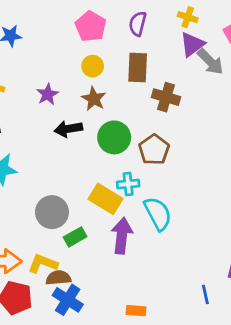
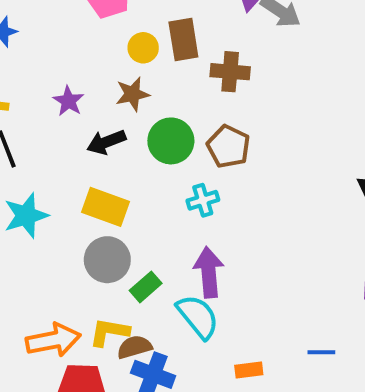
yellow circle: (93, 66) -> (143, 48), moved
brown star: (94, 99) -> (132, 94), turned -30
yellow rectangle: (106, 199) -> (105, 207), moved
cyan semicircle: (158, 214) -> (198, 317), moved
blue line: (205, 294) -> (321, 352), moved, turned -66

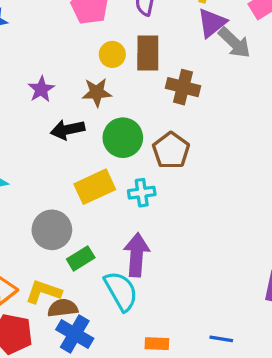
yellow rectangle: (105, 207) -> (95, 187), moved, turned -54

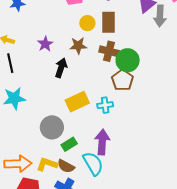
gray arrow: (234, 43) -> (160, 16), turned 50
brown cross: (183, 87) -> (109, 51), moved
black arrow: (68, 130) -> (61, 68), turned 120
green circle: (123, 138) -> (128, 60), moved
brown semicircle: (63, 308) -> (66, 166), moved, turned -144

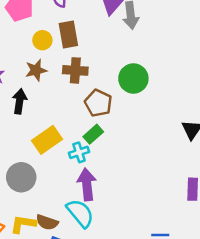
green circle: (128, 60) -> (133, 78), moved
cyan cross: (105, 105) -> (79, 152), moved
green rectangle: (69, 144) -> (93, 134), moved

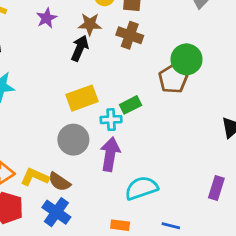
black arrow: (19, 101) -> (80, 48), moved
brown pentagon: (98, 103) -> (173, 79), moved
gray circle: (21, 177) -> (73, 140), moved
cyan semicircle: (80, 213) -> (141, 188), moved, turned -84

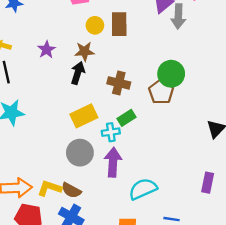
brown cross: (130, 35) -> (119, 83), moved

